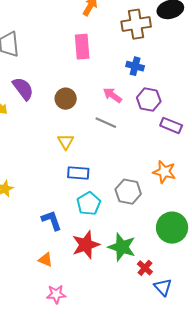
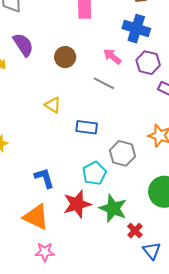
blue cross: (135, 66) -> (136, 29), size x1.5
yellow triangle: (66, 142) -> (53, 105), moved, turned -30
blue rectangle: (78, 173) -> (87, 127), moved
cyan pentagon: (89, 204) -> (94, 173), moved
orange triangle: (45, 260) -> (36, 217), size x1.8

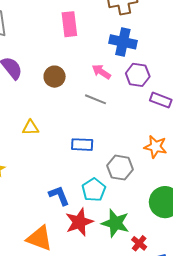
yellow triangle: (53, 105) -> (31, 128), moved, turned -30
blue L-shape: (44, 178) -> (59, 196), moved

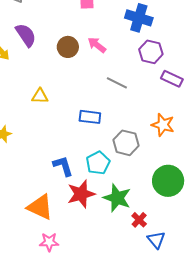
pink arrow: (101, 72) -> (97, 45), moved
gray line: (95, 99) -> (117, 83), moved

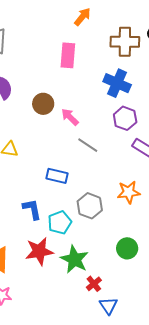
pink arrow: (97, 45) -> (70, 117), moved
orange star: (163, 125) -> (129, 192), turned -30
blue L-shape: (63, 166) -> (32, 209), moved
green circle: (168, 181) -> (127, 248), size x0.7

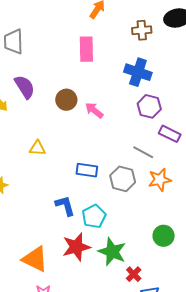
brown cross: (125, 42) -> (142, 30), size x0.7
gray line: (88, 145) -> (143, 152), moved
gray hexagon: (90, 206) -> (123, 179), moved

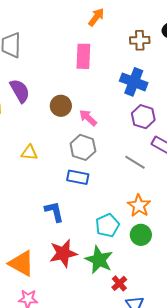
gray hexagon: (123, 179) -> (83, 147), moved
orange star: (160, 180) -> (139, 206), moved, turned -30
cyan pentagon: (94, 216) -> (107, 225), moved
green circle: (164, 236) -> (141, 235), moved

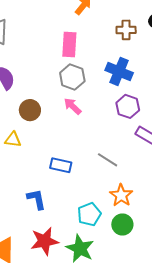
brown circle: (61, 106) -> (30, 110), moved
gray hexagon: (83, 147) -> (72, 77), moved
gray line: (135, 162) -> (108, 160), moved

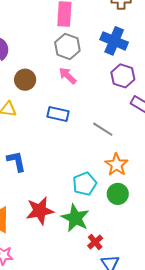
blue rectangle: (61, 165) -> (58, 114), moved
blue L-shape: (36, 199) -> (16, 161), moved

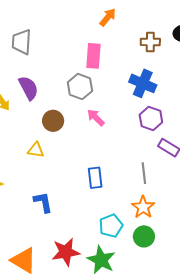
gray hexagon: (67, 47) -> (80, 87), moved
blue rectangle: (58, 114) -> (95, 178), moved, turned 70
gray line: (103, 129) -> (144, 173), moved, turned 50

